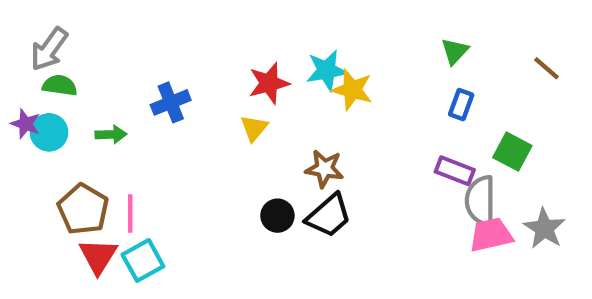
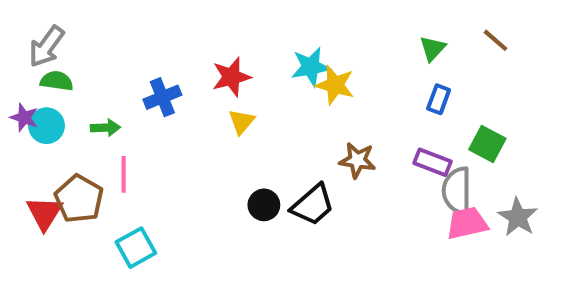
brown line: (547, 68) -> (495, 40), moved
red star: (269, 83) -> (231, 77), moved
brown star: (324, 169) -> (357, 160), moved
pink line: (130, 213) -> (124, 174), moved
red triangle: (98, 256) -> (44, 213), moved

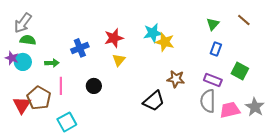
gray semicircle: (457, 191) -> (208, 101), moved
black circle: (264, 205) -> (94, 86), moved

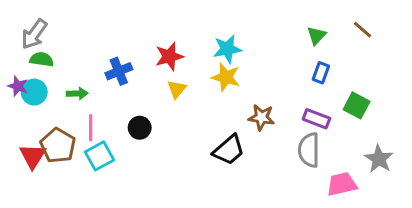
yellow star: (165, 42) -> (226, 77), moved
pink trapezoid: (230, 110) -> (342, 184), moved
cyan square: (67, 122) -> (100, 156), moved

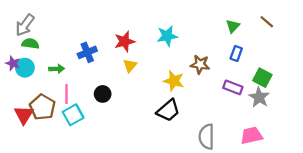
yellow star: (226, 77) -> (174, 81), moved
brown star: (261, 117) -> (200, 64), moved
gray semicircle: (309, 150) -> (207, 137), moved
gray star: (379, 159) -> (259, 97), moved

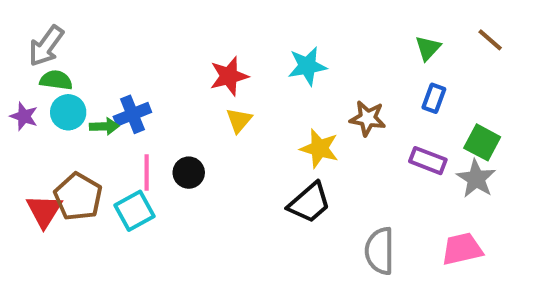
blue cross: (87, 52) -> (132, 114), moved
cyan circle: (25, 68) -> (68, 112), moved
pink line: (66, 94) -> (147, 173), moved

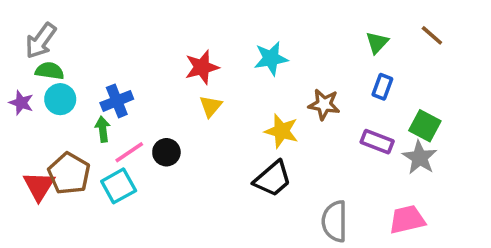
green arrow: (104, 126) -> (103, 129), moved, turned -95
pink line: (147, 173) -> (129, 152), turned 56

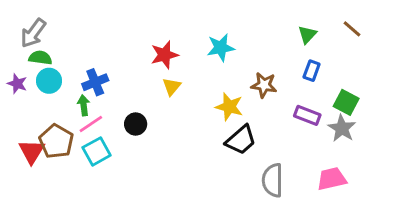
pink line: (129, 152) -> (91, 124), moved
black trapezoid: (273, 179) -> (241, 140), moved

